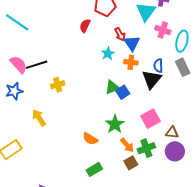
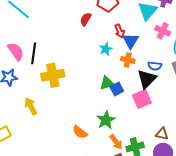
black line: (37, 65) -> (34, 53), turned -70
blue semicircle: (158, 66) -> (155, 66), turned -88
yellow cross: (58, 85) -> (53, 75), size x1.6
pink square: (151, 119) -> (142, 99), moved

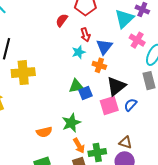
red arrow: (120, 31) -> (85, 35), moved
blue semicircle: (155, 66) -> (130, 105), moved, turned 120
orange semicircle: (80, 132) -> (44, 132), turned -56

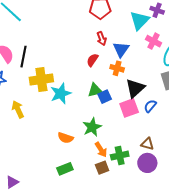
red semicircle: (62, 20) -> (92, 60), moved
cyan star: (79, 52) -> (61, 93), moved, size x1.5
orange semicircle: (44, 132) -> (66, 138), turned 35

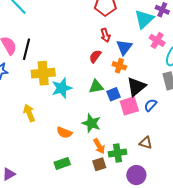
blue square: (105, 97) -> (113, 94), moved
yellow arrow: (18, 109) -> (29, 113), moved
green star: (92, 127) -> (91, 123), turned -30
purple circle: (147, 163) -> (136, 175), moved

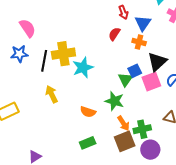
black line: (27, 49) -> (44, 61), moved
green triangle: (96, 87) -> (125, 79), moved, turned -42
brown square: (99, 164) -> (125, 141), size x1.5
purple circle: (136, 175) -> (150, 150), moved

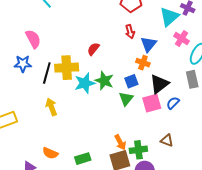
red semicircle: (114, 34) -> (93, 49), moved
blue square: (135, 71) -> (131, 81), moved
green star: (114, 101) -> (104, 81), moved
orange semicircle: (88, 112) -> (50, 153), moved

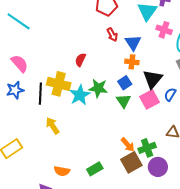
yellow cross: (67, 68) -> (59, 84), turned 30

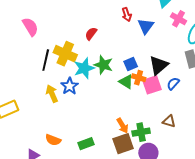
orange cross: (132, 62) -> (139, 78), moved
blue star: (15, 90) -> (70, 86), moved, turned -30
green triangle: (124, 101) -> (126, 82), turned -35

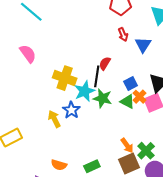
red semicircle: (91, 34) -> (105, 63), moved
black line: (46, 60) -> (97, 76), moved
green star: (103, 65) -> (102, 98), moved
orange cross: (139, 78) -> (140, 97), turned 32
green cross: (141, 132) -> (146, 151), turned -30

